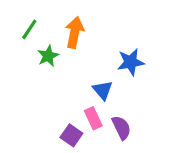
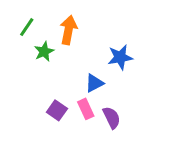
blue triangle: (103, 90) -> (94, 83), turned 42
purple square: (71, 135) -> (57, 110), moved

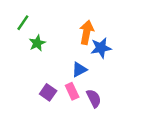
orange arrow: (68, 30) -> (87, 32), moved

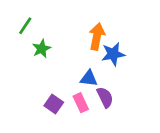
blue triangle: (79, 70) -> (89, 78), turned 35
purple semicircle: (94, 98) -> (105, 97), moved

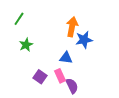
green star: (41, 49) -> (26, 45), moved
purple semicircle: (105, 97) -> (72, 86), moved

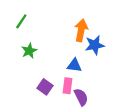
pink rectangle: (60, 76) -> (68, 86), turned 32

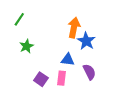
blue star: (95, 45) -> (86, 41), turned -30
purple semicircle: (81, 97) -> (89, 72), moved

